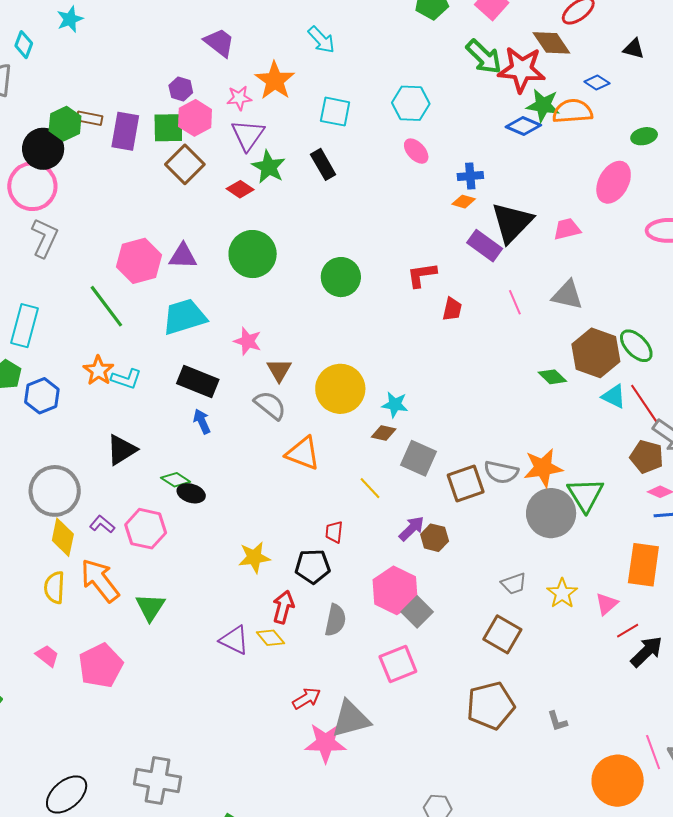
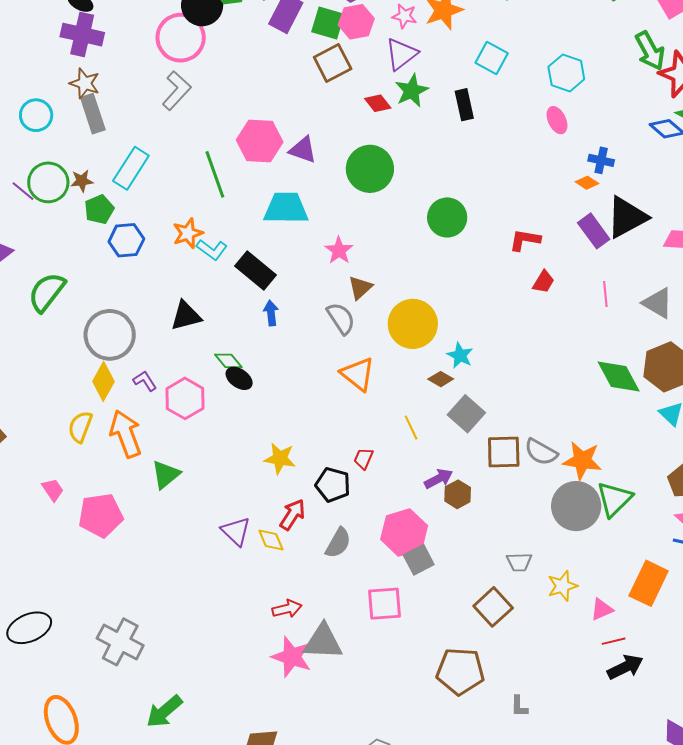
green diamond: (552, 377) -> (619, 377), size x1.6
black rectangle: (198, 381) -> (255, 271), moved

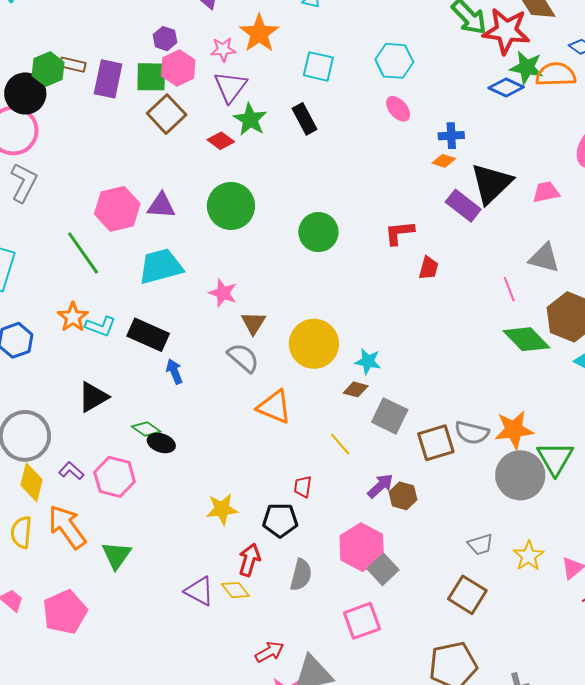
pink line: (605, 294) -> (509, 289), moved

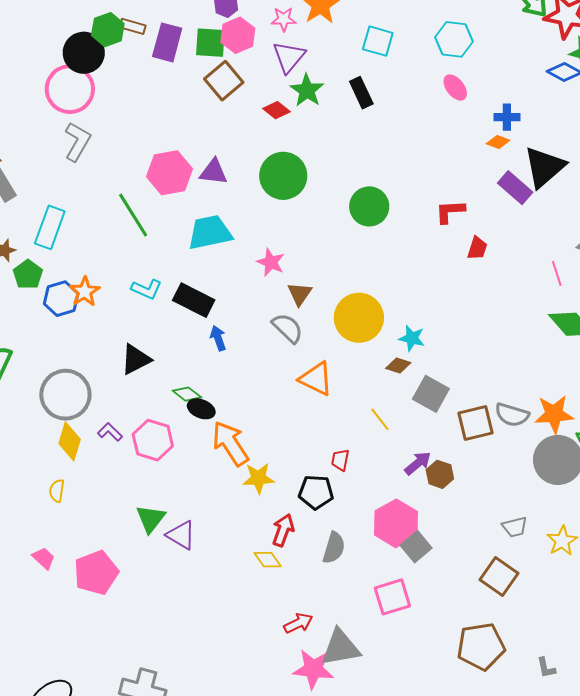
orange star: (73, 317) -> (85, 292), moved
orange arrow: (67, 527) -> (230, 443), moved
yellow semicircle: (21, 532) -> (57, 491), size x0.7
purple triangle: (199, 591) -> (181, 535), moved

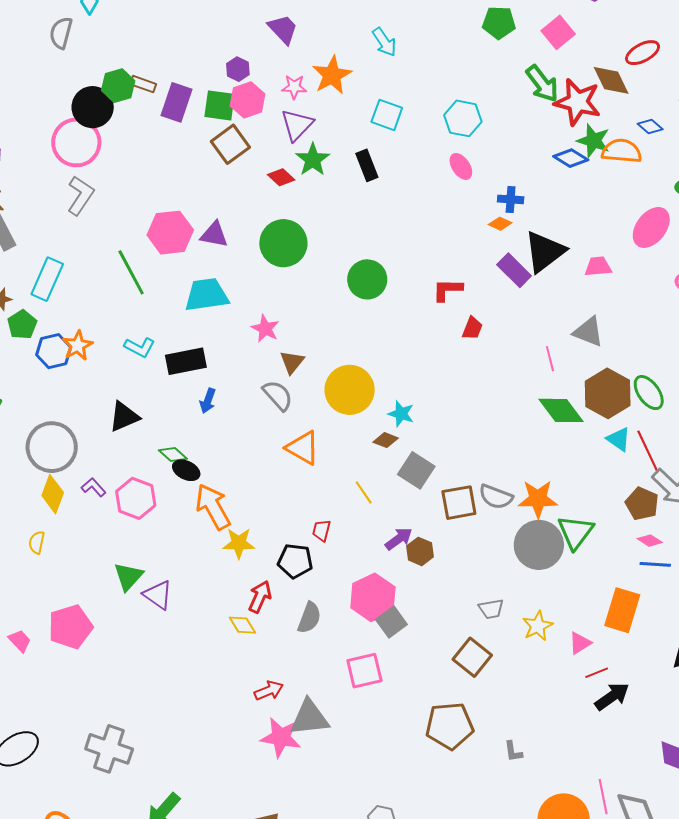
black rectangle: (194, 300) -> (186, 361), turned -42
blue arrow: (218, 338) -> (208, 401), turned -145
pink trapezoid: (44, 558) -> (20, 641), moved

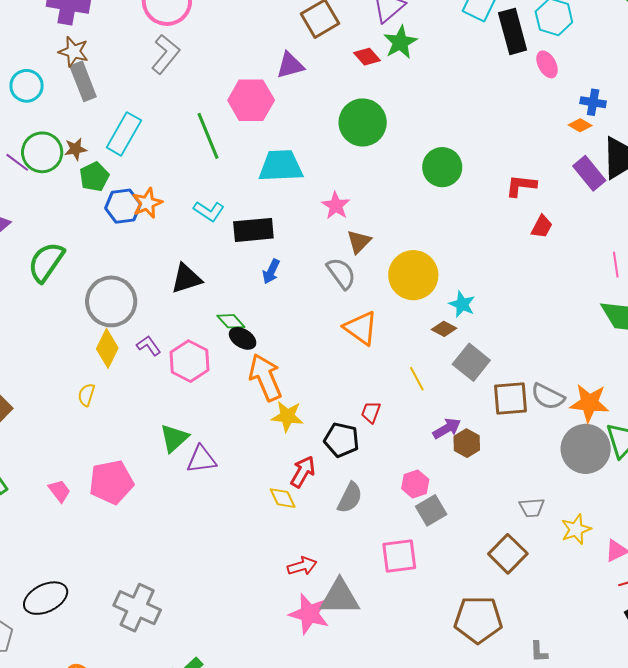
black rectangle: (367, 165) -> (513, 31), moved, size x1.4
purple triangle: (214, 235) -> (290, 65), moved, turned -32
purple triangle: (158, 595) -> (201, 459), turned -48
pink hexagon: (373, 597) -> (415, 484), size x0.6

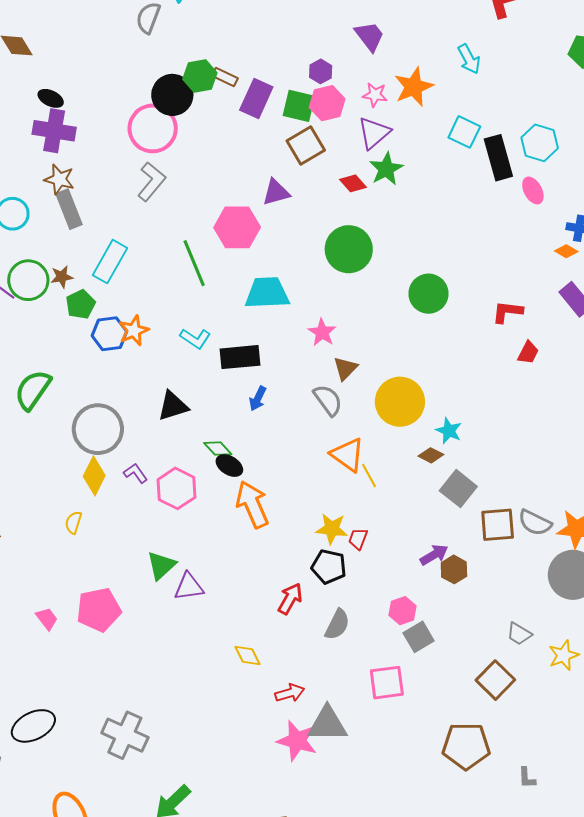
yellow line: (417, 379) -> (369, 476), moved
yellow star: (287, 416) -> (332, 529), moved
yellow diamond: (283, 498) -> (248, 656), moved
gray trapezoid: (532, 508) -> (519, 634), turned 36

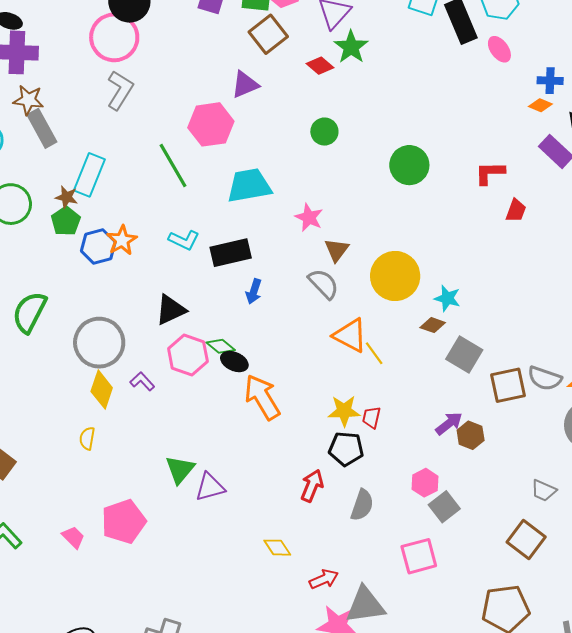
green circle: (349, 249) -> (324, 132), size x0.6
brown star: (62, 277) -> (67, 197), moved, turned 30
pink hexagon: (176, 488) -> (188, 355), moved

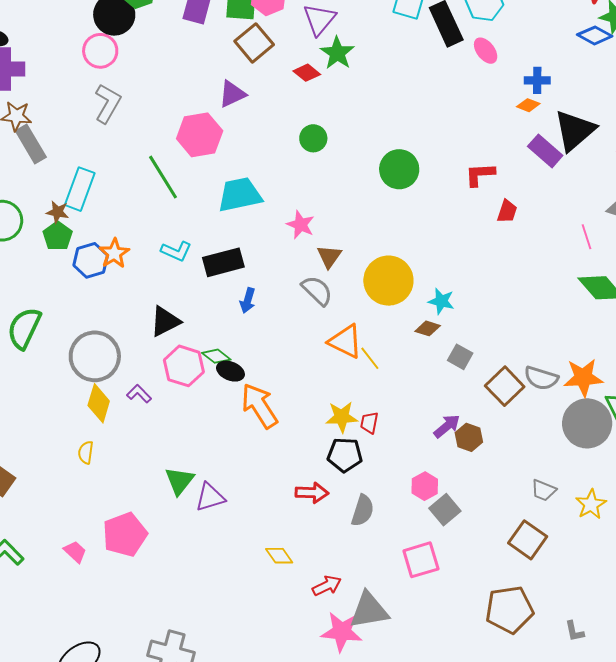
pink circle: (114, 37) -> (100, 51), size x0.7
gray square: (464, 354) -> (460, 357), size x0.7
brown square: (508, 385) -> (505, 386), turned -30
red arrow: (312, 486) -> (312, 493), turned 72

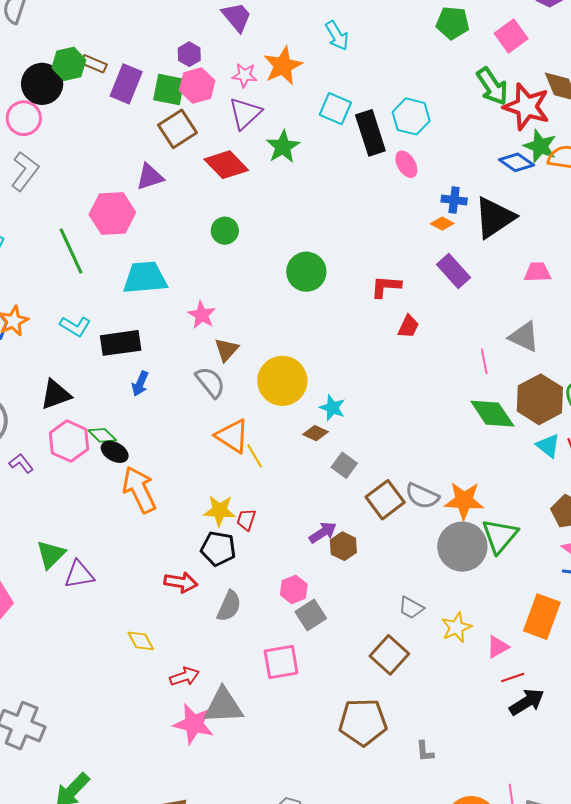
green star: (337, 53) -> (283, 147), moved
red diamond: (307, 73) -> (226, 165), size x1.6
black triangle: (575, 130) -> (494, 218), moved

